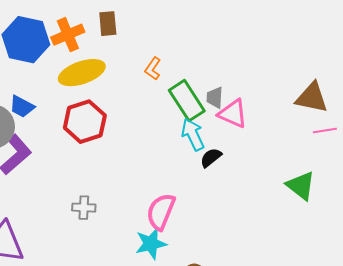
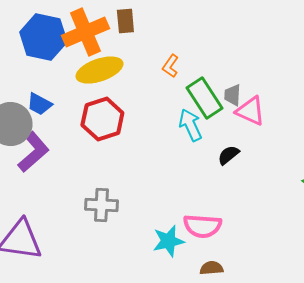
orange cross: (68, 35) -> (85, 32), size x1.4
cyan arrow: (193, 135) -> (190, 125), moved
gray cross: (84, 208) -> (101, 205), size x1.4
pink semicircle: (161, 212) -> (202, 226), moved, turned -108

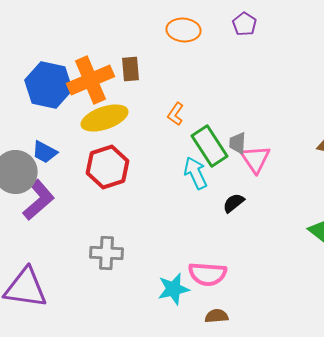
pink triangle: (250, 111) -> (256, 159), turned 32

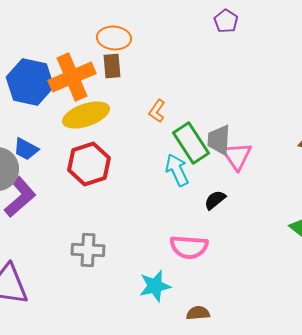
orange ellipse: (184, 30) -> (114, 38), moved
gray trapezoid: (238, 143) -> (219, 140), size x1.4
pink semicircle: (208, 274) -> (189, 247), moved

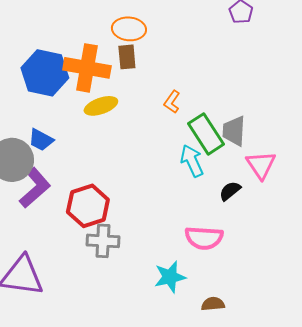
orange cross: (72, 77) -> (87, 68), turned 33
yellow ellipse: (86, 115) -> (101, 106), size x0.7
pink triangle: (237, 156) -> (261, 165), moved
red hexagon: (89, 164) -> (88, 206), moved

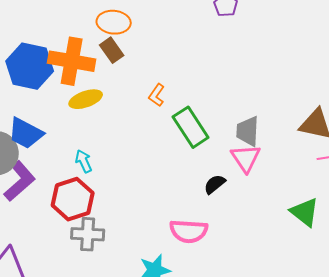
brown rectangle: (127, 57) -> (112, 50), turned -30
gray trapezoid: (234, 131) -> (248, 131), moved
blue trapezoid: (41, 140) -> (26, 133), size x1.4
cyan arrow: (192, 161) -> (84, 161), moved, size x0.7

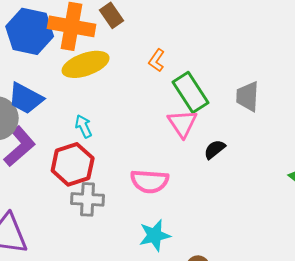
yellow ellipse: (86, 99) -> (86, 64), size x1.4
pink triangle: (246, 158) -> (183, 123), moved
pink semicircle: (189, 231) -> (150, 181), moved

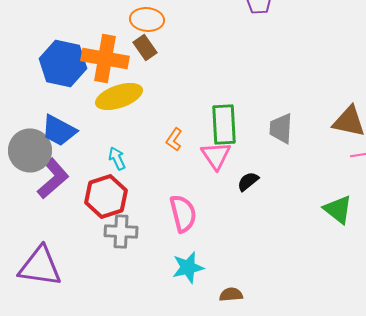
orange L-shape: (157, 60) -> (174, 139), moved
green rectangle: (191, 92) -> (224, 124), turned 30
pink semicircle: (150, 181) -> (183, 213), turned -108

